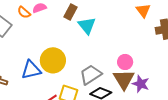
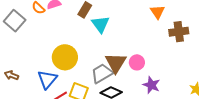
blue triangle: (31, 70) -> (47, 79), moved, turned -40
brown triangle: (124, 79) -> (116, 63), moved

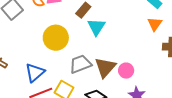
yellow circle: (65, 57) -> (56, 38), moved
gray trapezoid: (102, 73) -> (80, 64), moved

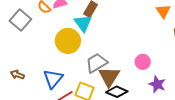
cyan triangle: (96, 27) -> (83, 23), moved
brown triangle: (105, 67) -> (109, 77), moved

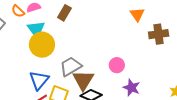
cyan triangle: (83, 23) -> (36, 29), moved
blue triangle: (53, 79) -> (39, 80), moved

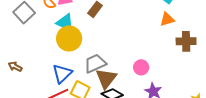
orange triangle: (137, 14) -> (167, 19), turned 42
cyan triangle: (36, 29) -> (65, 22), turned -36

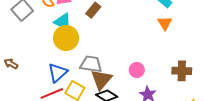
orange triangle: (167, 19) -> (165, 23), turned -49
brown cross: (186, 41) -> (182, 71), moved
gray trapezoid: (95, 63) -> (91, 64), turned 30

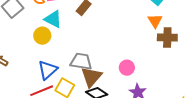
yellow circle: (66, 38) -> (42, 36), moved, size x0.7
brown cross: (182, 71) -> (167, 37), moved

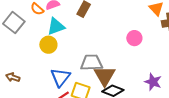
cyan triangle: (53, 19) -> (56, 26), turned -36
pink circle: (127, 68) -> (134, 38), moved

